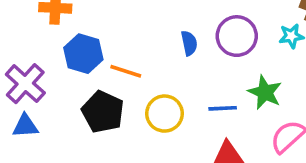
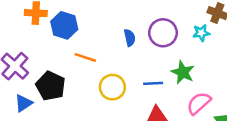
blue hexagon: (83, 54) -> (64, 25), moved
black pentagon: (103, 112) -> (51, 86), moved
blue triangle: (25, 126) -> (23, 103), moved, turned -30

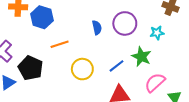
cyan star: (201, 33) -> (157, 33), moved
orange line: (85, 57) -> (60, 44), turned -36
blue line: (153, 83) -> (117, 66), turned -35

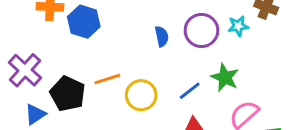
cyan star: (157, 33) -> (238, 26), moved
orange line: (60, 44) -> (107, 79), moved

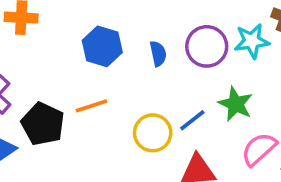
blue hexagon: (84, 22) -> (102, 46), moved
cyan star: (238, 26) -> (252, 41), size x1.4
yellow circle: (141, 95) -> (153, 133), moved

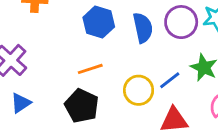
blue semicircle: (158, 54) -> (143, 28), size x1.5
black pentagon: (43, 124) -> (82, 106), moved

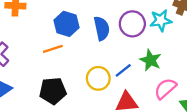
orange line: (90, 69) -> (53, 49), moved
black pentagon: (82, 106) -> (53, 91), turned -30

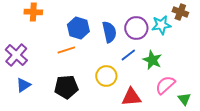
blue line: (123, 70) -> (128, 55), moved

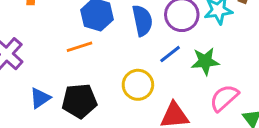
green star: (152, 60) -> (205, 61), turned -30
blue triangle: (23, 85) -> (40, 98), moved

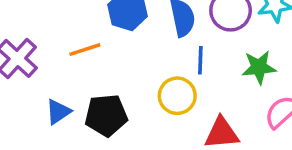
orange line: (79, 47) -> (85, 50), moved
blue line: (170, 54) -> (200, 60), moved, turned -50

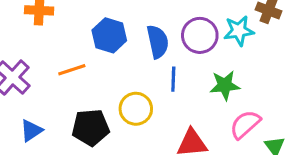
yellow circle: (177, 96) -> (136, 109), moved
blue triangle: (58, 112) -> (31, 131), moved

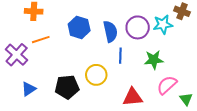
orange line: (72, 70) -> (41, 40), moved

